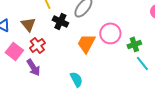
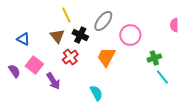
brown triangle: (28, 24) -> (57, 36), moved
pink circle: (110, 33) -> (130, 35), moved
red cross: (37, 45) -> (70, 57), moved

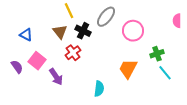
orange trapezoid: (106, 57) -> (128, 69), moved
cyan semicircle: (96, 93) -> (99, 89), turned 35

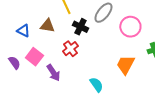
brown triangle: (60, 32) -> (47, 26), moved, turned -42
cyan semicircle: (99, 89) -> (96, 85), turned -42

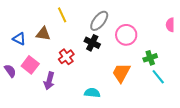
black cross: (80, 27) -> (92, 43), moved
purple arrow: (53, 73) -> (49, 81), turned 48
cyan semicircle: (96, 85) -> (92, 93), turned -49

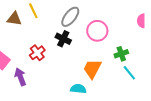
brown triangle: (43, 34) -> (14, 19), moved
purple arrow: (49, 81) -> (20, 77), turned 144
cyan semicircle: (92, 93) -> (78, 89), moved

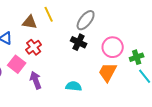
pink circle: (97, 31) -> (113, 47), moved
red cross: (37, 53) -> (34, 47), moved
cyan semicircle: (78, 89) -> (74, 86), moved

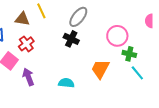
pink circle: (113, 47) -> (117, 36), moved
green cross: (137, 57) -> (129, 54), turned 32

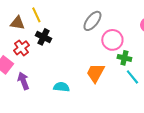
gray ellipse: (78, 17) -> (92, 21), moved
black cross: (71, 39) -> (43, 37), moved

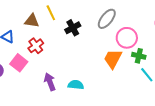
black cross: (43, 37) -> (73, 28), moved, turned 35
orange trapezoid: (95, 73) -> (113, 59), moved
purple arrow: (23, 81) -> (50, 82), moved

